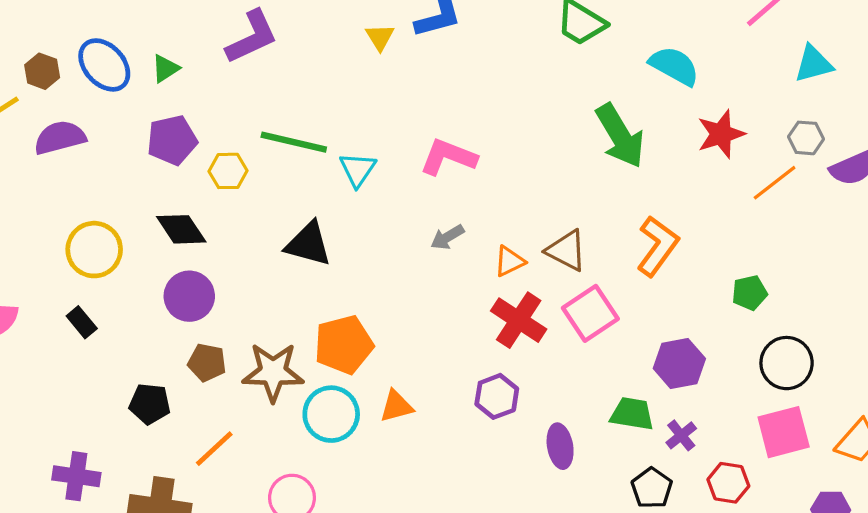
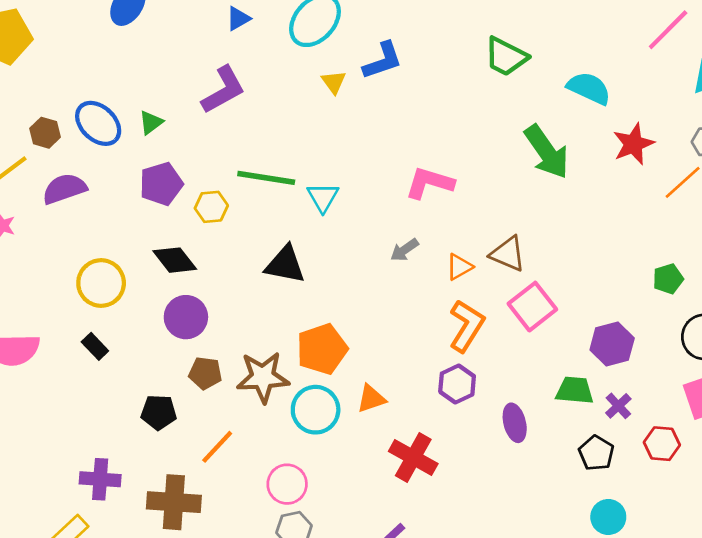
pink L-shape: (448, 157) -> (430, 183), moved
orange L-shape: (658, 246) -> (467, 326), moved
red cross: (519, 320) -> (413, 457), moved

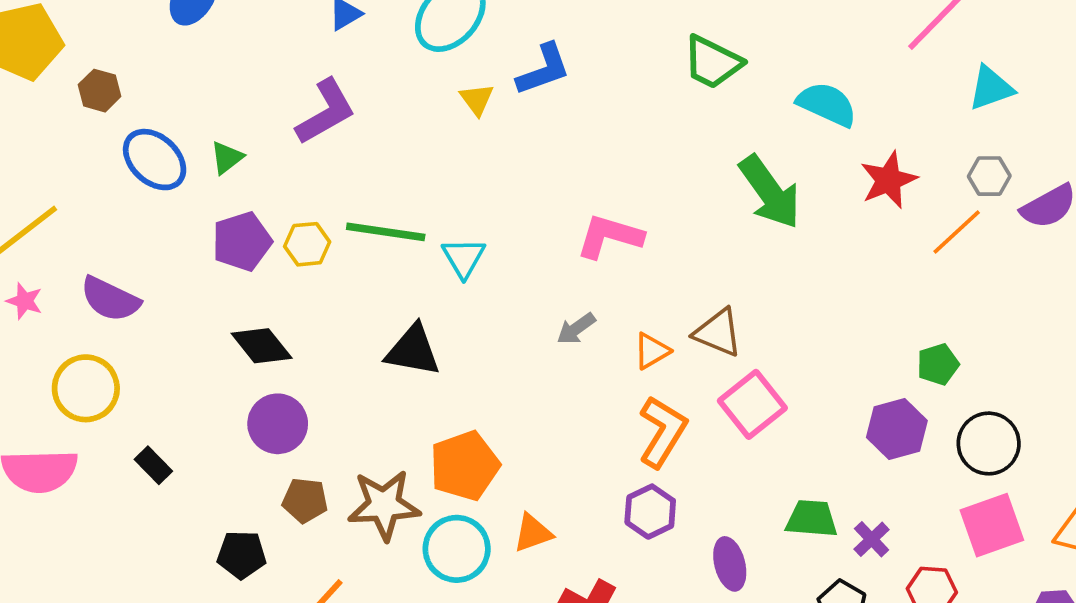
brown hexagon: (45, 133) -> (100, 91), moved
purple semicircle: (64, 189) -> (110, 299), moved, turned -135
yellow hexagon: (211, 207) -> (307, 244), moved
yellow circle: (101, 283) -> (86, 388), moved
purple hexagon: (612, 344) -> (897, 429), moved

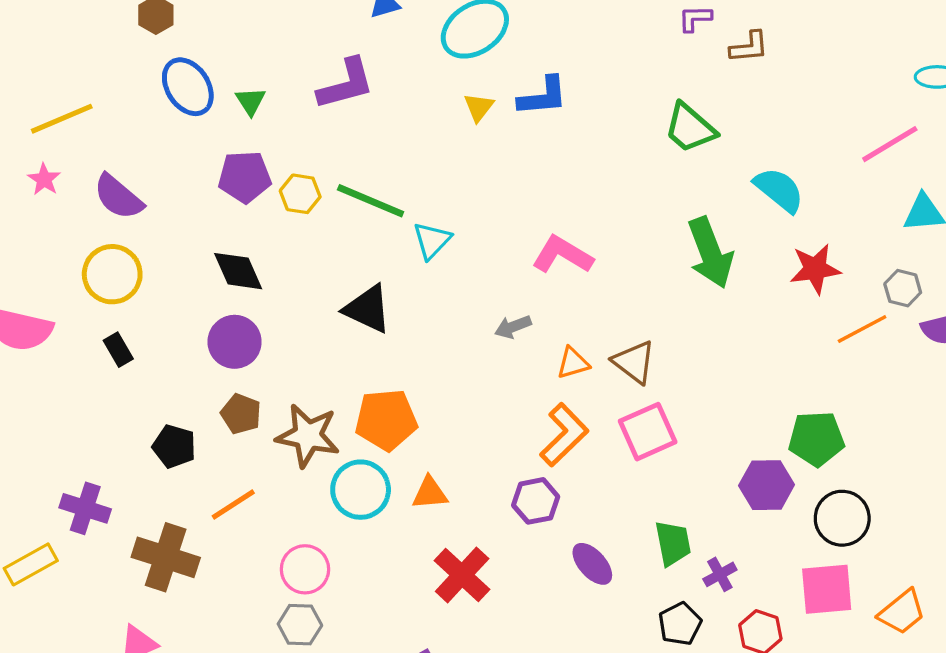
green triangle: (227, 158) -> (251, 101), turned -40
green pentagon: (938, 364) -> (816, 439), size x1.5
yellow circle: (86, 388) -> (112, 274), moved
green trapezoid: (812, 519) -> (673, 543), turned 60
purple ellipse: (730, 564) -> (592, 564), turned -42

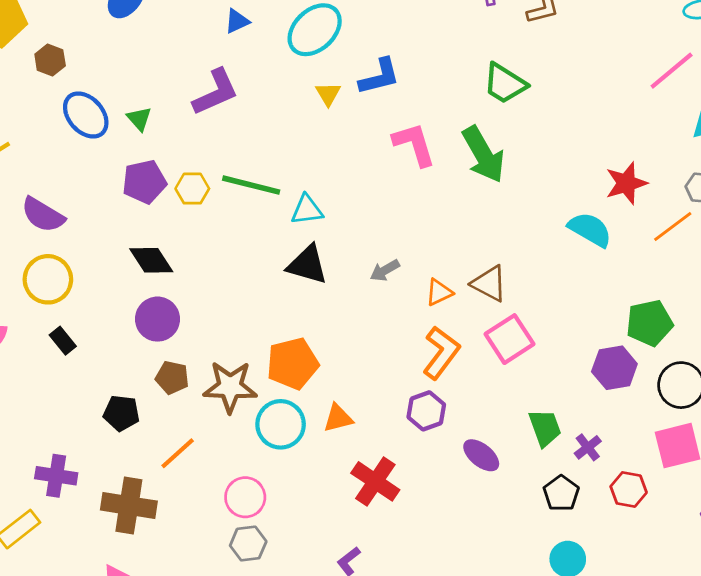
cyan semicircle: (779, 190) -> (590, 229), moved
cyan triangle: (432, 241) -> (307, 210), turned 48
green arrow: (710, 253) -> (483, 155), moved
pink L-shape: (562, 255) -> (414, 144), moved, turned 51
black triangle: (367, 309) -> (307, 265), moved

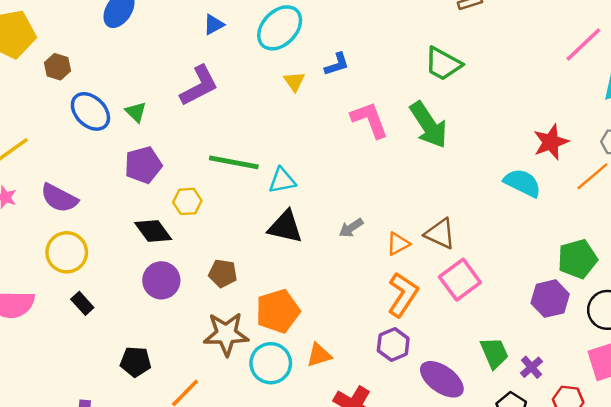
blue L-shape: (379, 77) -> (337, 64), size x0.7
yellow hexagon: (192, 189) -> (187, 201), moved
brown pentagon: (172, 378) -> (223, 273), moved
purple ellipse: (481, 455) -> (442, 379), size x1.4

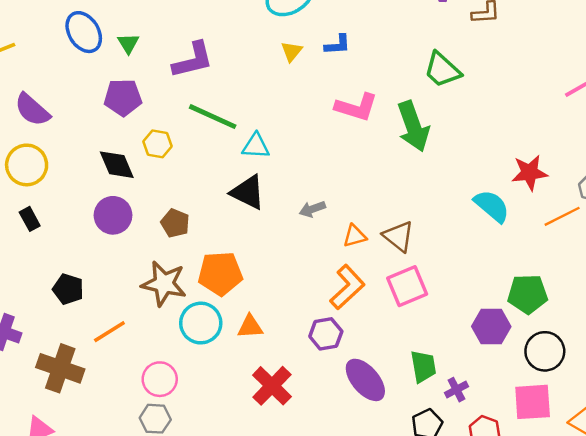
purple L-shape: (199, 86) -> (193, 60), moved
pink L-shape: (370, 120) -> (356, 107), turned 114

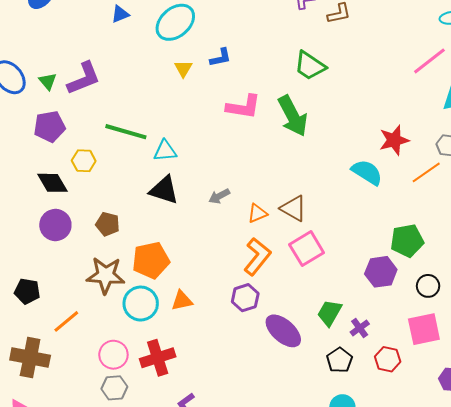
purple L-shape: (193, 60) -> (84, 78), moved
black circle: (545, 351) -> (428, 286), size x0.7
green trapezoid: (423, 366) -> (330, 313), turned -132
red cross: (272, 386) -> (158, 358), moved, turned 36

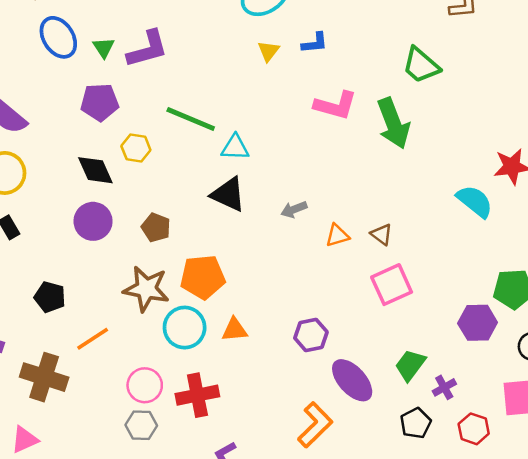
brown triangle: (294, 208) -> (382, 234), size x0.7
orange L-shape: (257, 256) -> (315, 425), moved

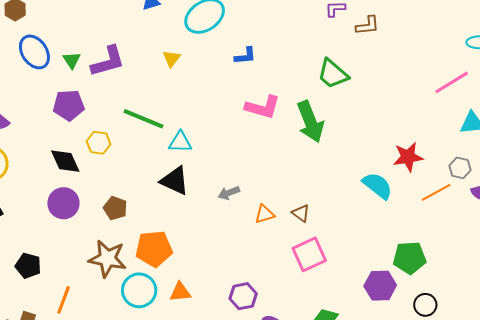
yellow triangle: (268, 51) -> (172, 59), moved
orange line: (93, 339) -> (64, 300), turned -36

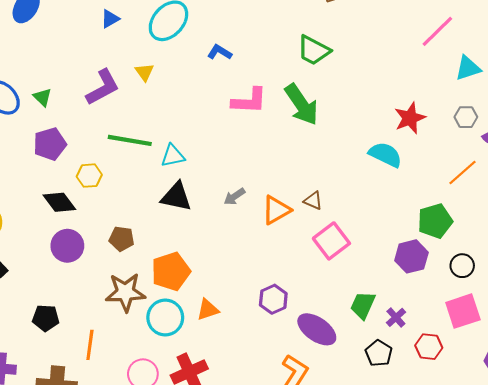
blue L-shape: (245, 56) -> (220, 52), turned -130
purple L-shape: (108, 61) -> (103, 87), moved
orange line: (436, 192) -> (462, 173), moved
orange triangle: (265, 214) -> (276, 210), size x1.4

